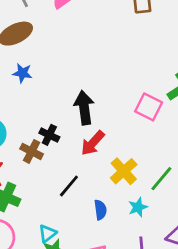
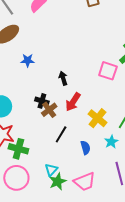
blue star: (22, 73) -> (28, 60), moved
black arrow: (84, 108) -> (63, 78), size x0.6
brown cross: (32, 151) -> (49, 110), moved, turned 35

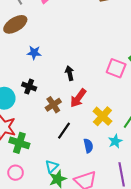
black cross: (42, 101) -> (29, 87), moved
pink circle: (16, 178) -> (16, 173), size x0.6

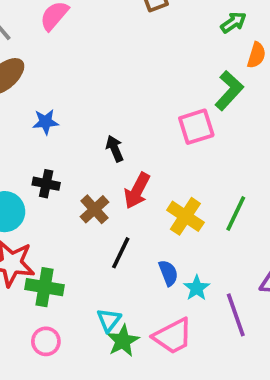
pink square: (116, 68) -> (196, 127), turned -30
cyan star: (115, 141) -> (197, 288), moved

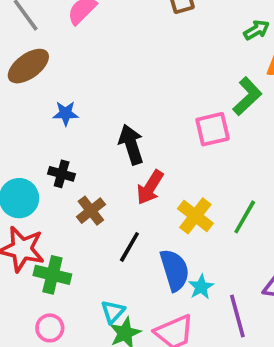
black arrow: (115, 149) -> (131, 145), size x1.5
brown cross: (94, 209) -> (91, 211), moved
blue semicircle: (168, 273) -> (175, 270), size x1.6

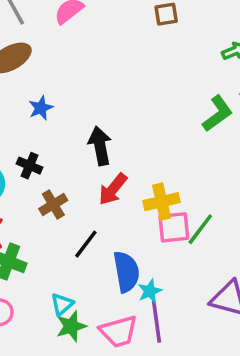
blue star: (66, 113) -> (41, 108), turned -30
pink square: (213, 129) -> (174, 227), moved
yellow cross: (195, 216) -> (162, 202), moved, turned 32
purple line: (237, 316) -> (156, 322), moved

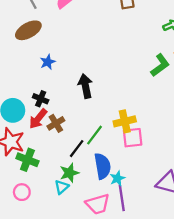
red arrow: (113, 189) -> (38, 119), moved
green line: (200, 229) -> (94, 135), moved
green star: (71, 326) -> (69, 173), moved

